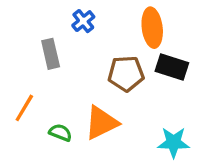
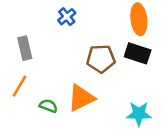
orange ellipse: (152, 28) -> (139, 19), moved
gray rectangle: (51, 54) -> (25, 48), moved

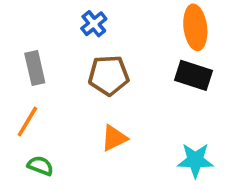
brown pentagon: (101, 59) -> (109, 75), moved
orange triangle: (81, 98) -> (114, 138), size x0.7
green semicircle: (48, 106) -> (40, 166), moved

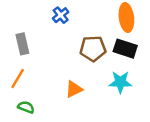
brown pentagon: (109, 75) -> (93, 49), moved
cyan star: (195, 160) -> (120, 82), moved

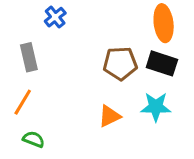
blue cross: (61, 15) -> (55, 17), moved
orange triangle: (74, 89) -> (109, 116), moved

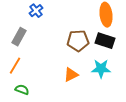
gray rectangle: (29, 57) -> (19, 37), turned 42

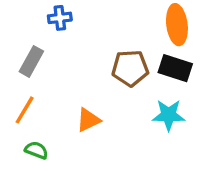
blue cross: (36, 11) -> (60, 18), turned 32
orange triangle: (71, 75) -> (88, 120), moved

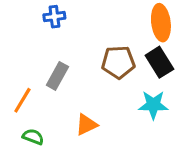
gray rectangle: (31, 61) -> (57, 76), moved
black rectangle: (175, 68) -> (159, 62), turned 40
orange triangle: (88, 120) -> (86, 125), moved

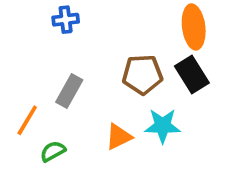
cyan star: (153, 105) -> (163, 126), moved
orange triangle: (86, 125) -> (119, 137), moved
green semicircle: (33, 137) -> (53, 151), moved, turned -50

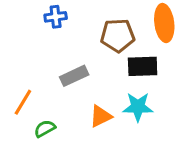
brown pentagon: (142, 75) -> (118, 35), moved
black rectangle: (192, 75) -> (143, 66), moved, turned -60
gray rectangle: (69, 91) -> (74, 76), moved, turned 36

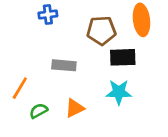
gray rectangle: (74, 76) -> (64, 65), turned 30
orange triangle: (101, 116) -> (75, 108), moved

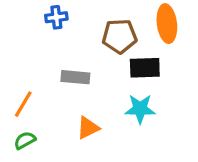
green semicircle: (39, 111) -> (25, 140), moved

